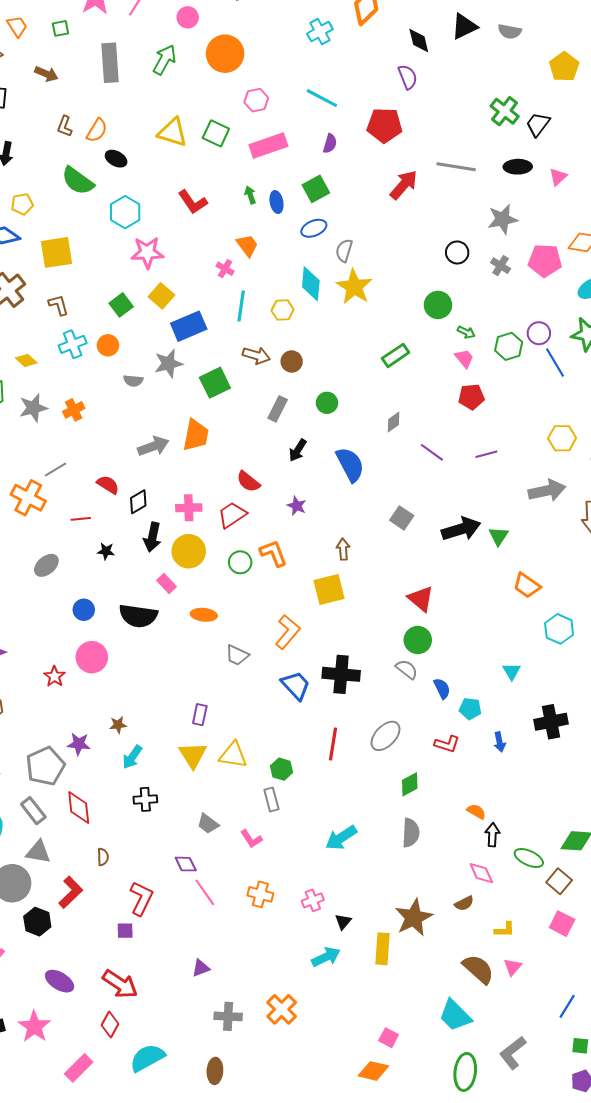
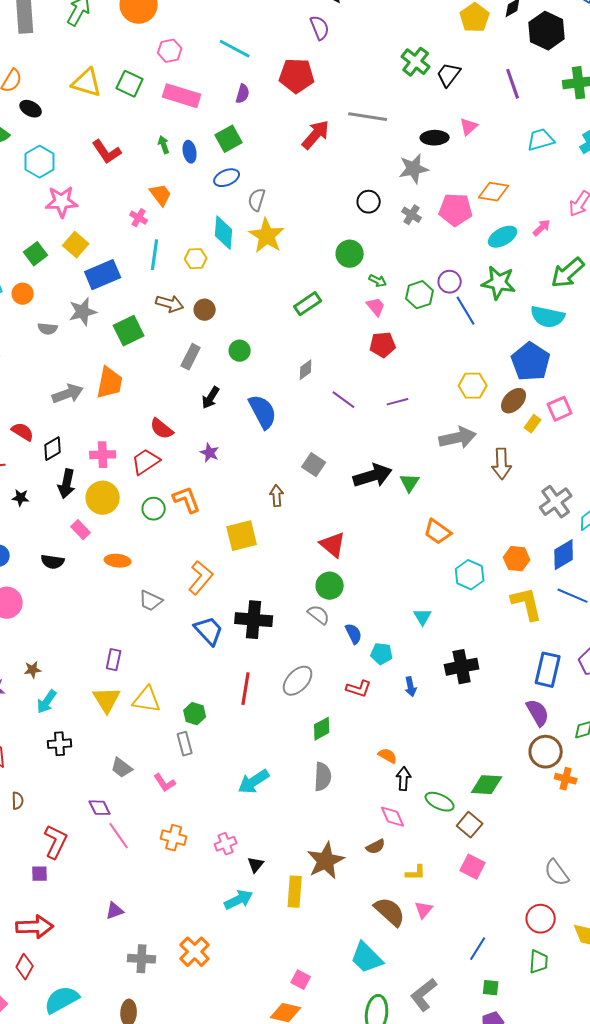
pink rectangle: (268, 146) -> (182, 96), turned 36
black ellipse: (518, 167) -> (435, 138), moved
brown arrow: (343, 549) -> (277, 496), moved
black semicircle: (138, 616) -> (53, 562), size x0.6
red arrow: (120, 984) -> (35, 927), turned -36

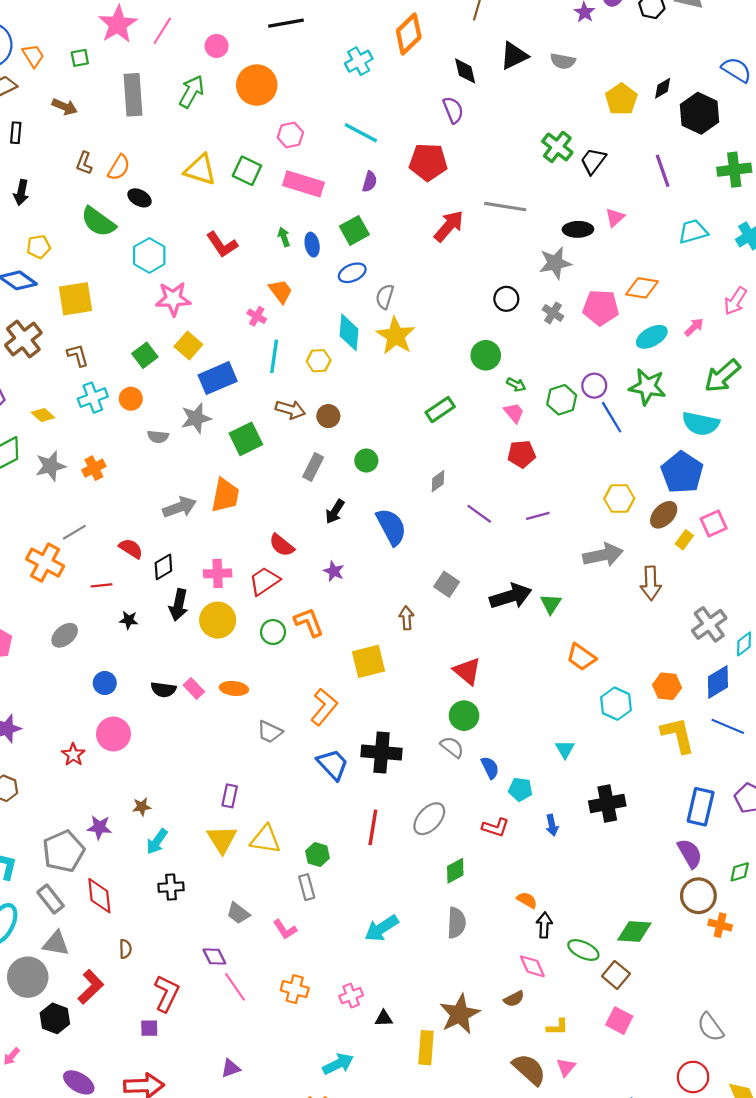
pink rectangle: (81, 530) -> (194, 688), moved
black triangle: (256, 865) -> (384, 1018), turned 48
cyan arrow: (239, 900) -> (338, 1064), moved

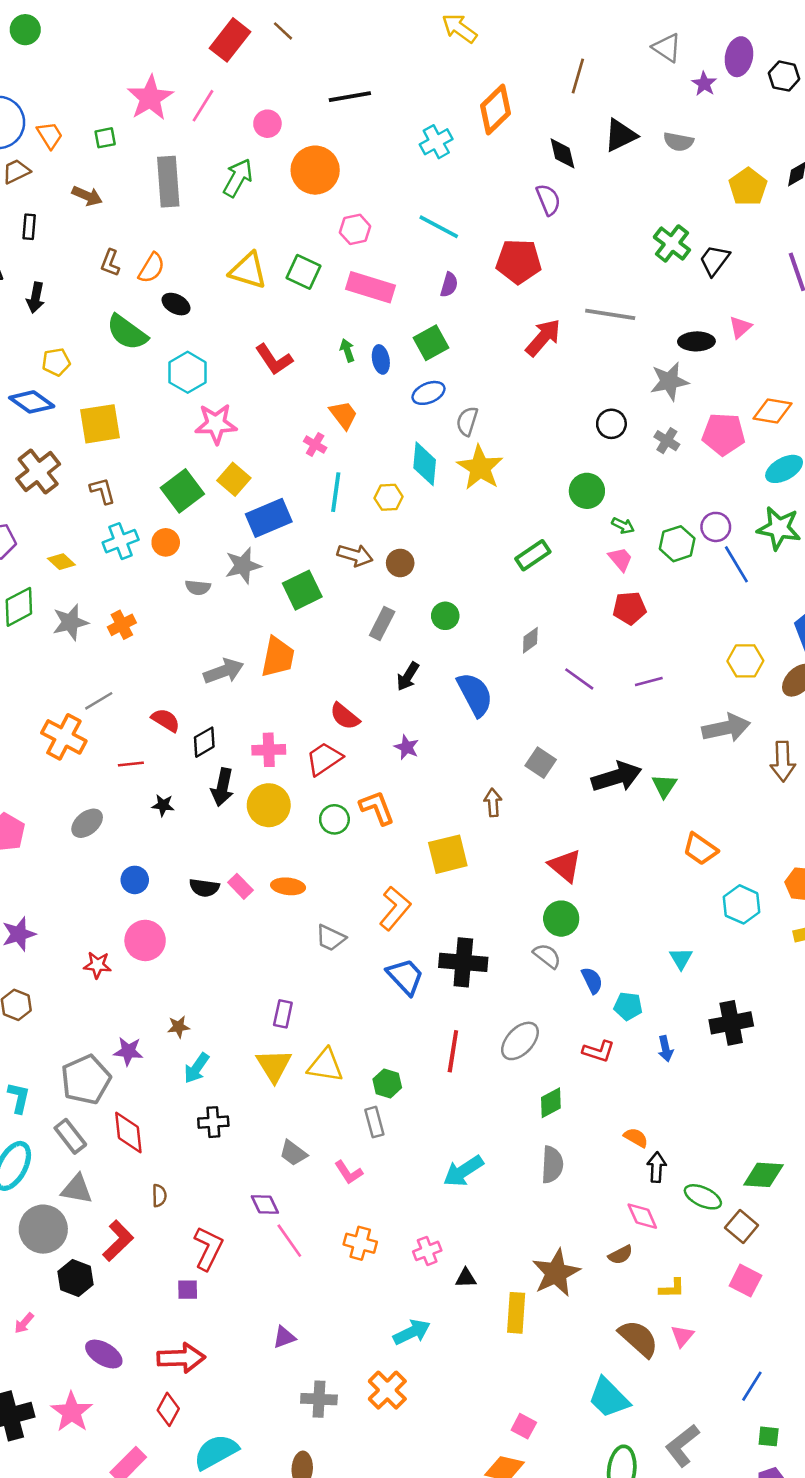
green square: (145, 355) -> (182, 491), size x1.4
red star: (73, 755) -> (97, 965), turned -30

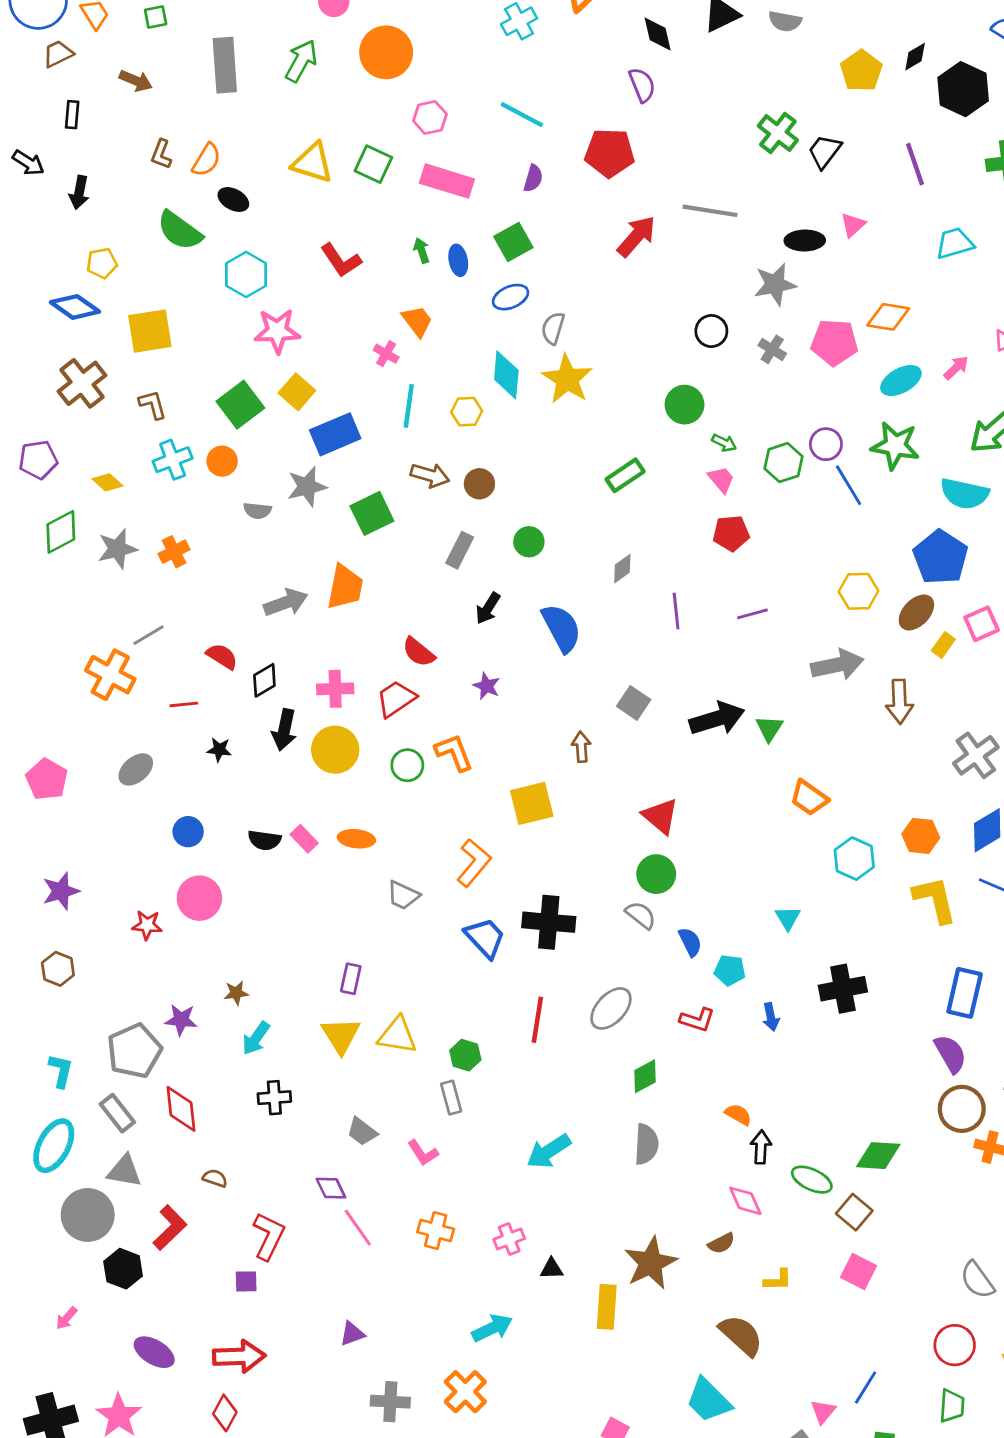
purple line: (579, 679) -> (676, 611), turned 48
brown semicircle: (159, 1196) -> (215, 1178), turned -70
pink triangle: (682, 1336) -> (823, 1412), moved

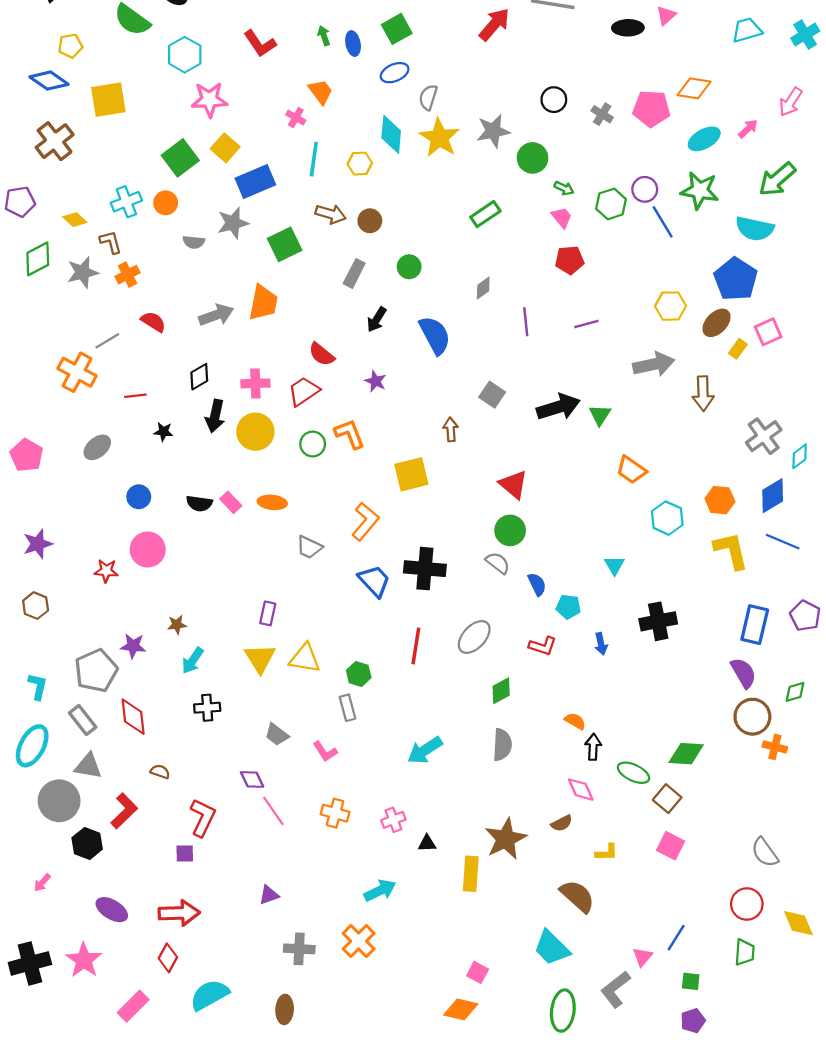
gray star: (775, 284) -> (493, 131), moved
brown L-shape: (153, 405) -> (111, 242), moved
red semicircle: (222, 656) -> (153, 322), moved

